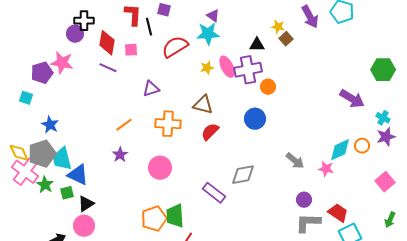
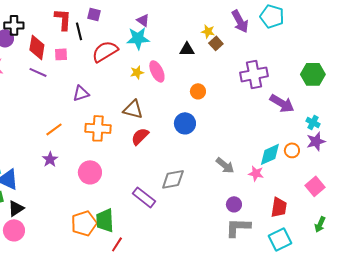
purple cross: (248, 70) -> (254, 74), moved
red trapezoid: (338, 213) -> (279, 207), moved, turned 65

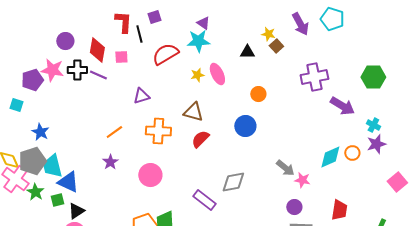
purple square: (94, 14) -> (154, 17), turned -32
black cross: (14, 25) -> (77, 70), moved
pink star: (256, 173) -> (302, 180), moved
pink square: (315, 186) -> (397, 182), moved

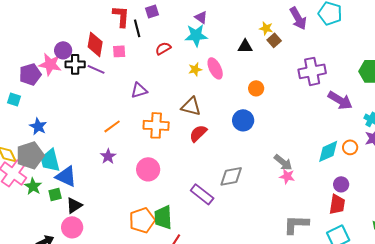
purple circle: (65, 41) -> (63, 50), moved
red semicircle: (165, 54) -> (163, 48), size x0.6
pink star: (302, 180) -> (287, 176), moved
purple circle: (294, 207) -> (341, 184), moved

